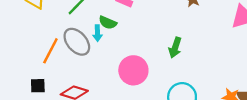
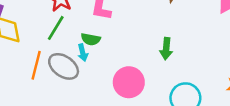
orange line: (50, 51) -> (36, 65), moved

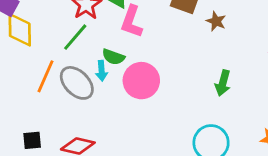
green arrow: (166, 49) -> (223, 83), moved
pink circle: (129, 82) -> (141, 81), moved

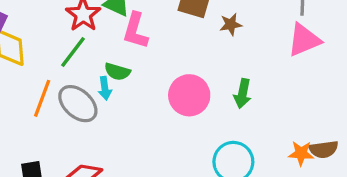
brown star: (216, 21) -> (231, 24), turned -30
pink circle: (141, 81) -> (189, 95), moved

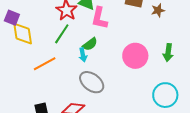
green semicircle: (117, 72) -> (90, 44), turned -49
orange line: (42, 98) -> (45, 64), turned 45
gray ellipse: (78, 104) -> (92, 82), moved

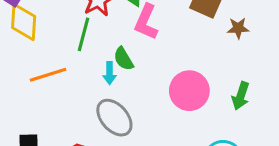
green line: (62, 34) -> (84, 34), turned -30
green semicircle: (90, 44) -> (124, 59), turned 84

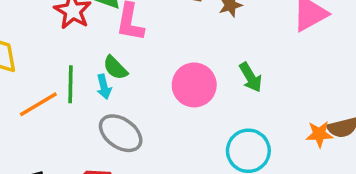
green line: (84, 34) -> (70, 84), moved
green arrow: (241, 96) -> (251, 77), turned -36

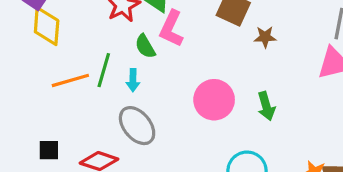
green semicircle: (115, 68) -> (145, 46), moved

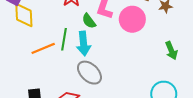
cyan arrow: (133, 80) -> (84, 44), size x1.6
pink circle: (214, 100) -> (132, 19), moved

